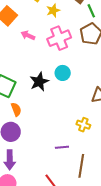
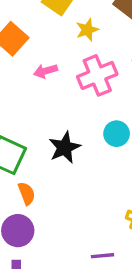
pink arrow: (28, 35) -> (46, 71), turned -40
cyan circle: (63, 73) -> (117, 134), moved

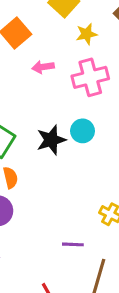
cyan circle: (117, 134) -> (83, 131), moved

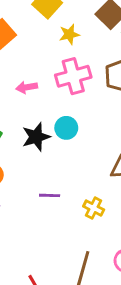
pink arrow: (43, 67) -> (27, 87), moved
purple line: (73, 244) -> (50, 195), moved

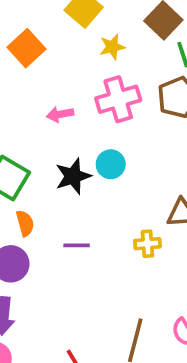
purple line: (50, 195) -> (77, 245), moved
yellow cross: (94, 208) -> (147, 244), moved, turned -30

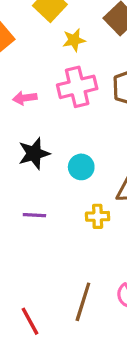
cyan circle: (111, 164) -> (81, 167), moved

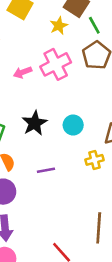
yellow star: (74, 40) -> (59, 26), moved
pink arrow: (25, 98) -> (23, 72), moved

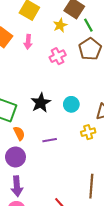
pink cross: (56, 64) -> (58, 56), size x0.7
pink arrow: (23, 72) -> (28, 42), moved, turned -64

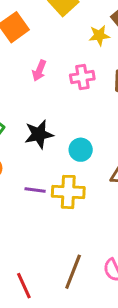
pink arrow: (28, 42) -> (39, 71), moved
yellow cross: (88, 132) -> (68, 192), moved, size x1.5

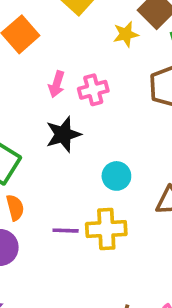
pink cross: (82, 77) -> (93, 90), moved
black star: (39, 134) -> (63, 134), moved

